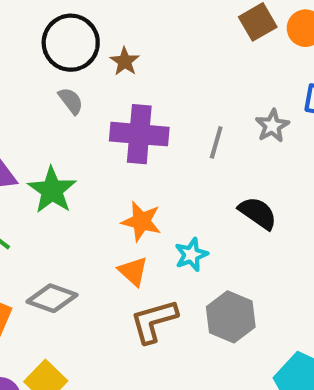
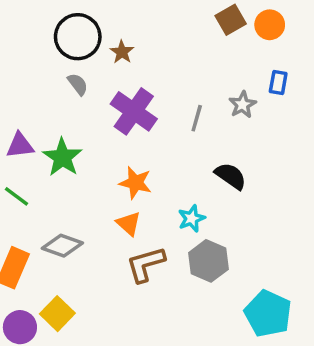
purple cross: (139, 134) -> (134, 111), turned 30
cyan star: (191, 255) -> (192, 218), moved

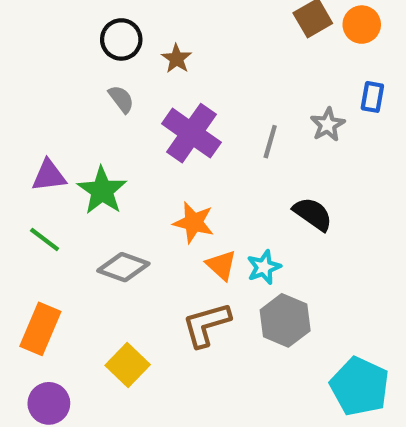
black circle: (78, 37) -> (121, 39), size x0.7
orange triangle: (129, 224) -> (221, 265), moved
gray diamond: (62, 246) -> (123, 267), moved
yellow square: (57, 314) -> (128, 365), moved

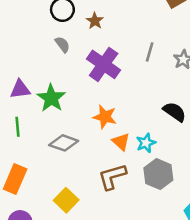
gray line: (270, 142) -> (150, 52), moved
green line: (45, 240) -> (18, 127), turned 48

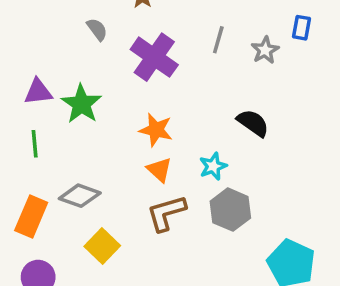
orange triangle: (121, 142) -> (159, 170), moved
gray diamond: (64, 143) -> (80, 196), moved

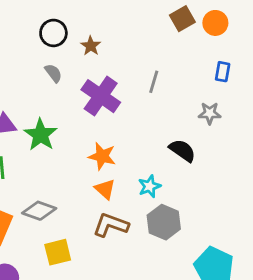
gray star: (265, 50) -> (210, 113), moved, turned 30
brown L-shape: (166, 213) -> (111, 225), turned 36
yellow square: (102, 246) -> (58, 252), turned 32

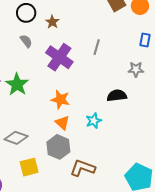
black semicircle: (182, 150) -> (117, 95), turned -42
gray hexagon: (164, 222) -> (58, 147), moved
brown L-shape: (111, 225) -> (83, 168), moved

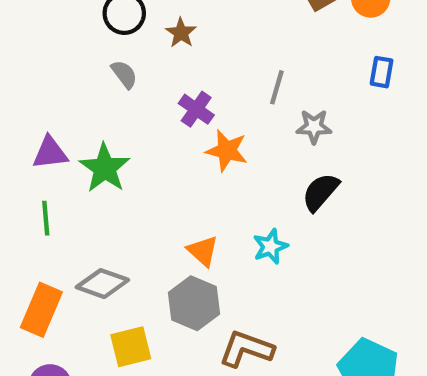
purple cross: (59, 57) -> (196, 109), size x0.6
gray star: (136, 69) -> (314, 127), moved
black semicircle: (117, 95) -> (320, 192), turned -42
orange star: (60, 100) -> (227, 151), moved

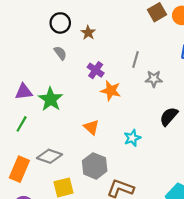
black semicircle: (320, 192) -> (169, 116), moved
green line: (46, 218) -> (22, 124), turned 35
orange triangle: (203, 251) -> (91, 127), moved

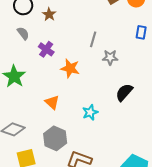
purple cross: (96, 70) -> (46, 49), moved

